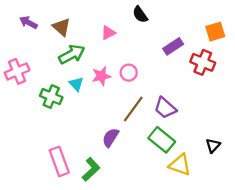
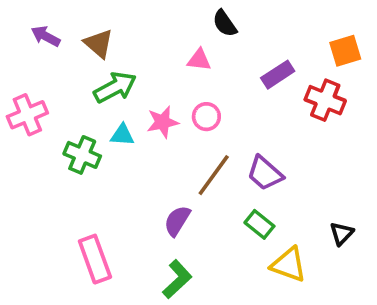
pink triangle: (108, 33) -> (199, 60), moved, turned 35
cyan triangle: (76, 84) -> (122, 135), turned -42
green rectangle: (162, 140) -> (259, 224), size x0.7
green L-shape: (91, 169) -> (177, 279), moved

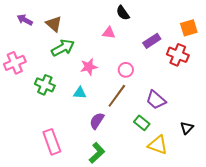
pink circle: (206, 117) -> (126, 70), moved
cyan triangle: (122, 135) -> (80, 93), moved
purple trapezoid: (265, 173) -> (156, 100), moved

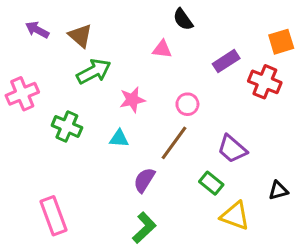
black triangle: (187, 128) -> (278, 190), turned 32
pink rectangle: (52, 142) -> (54, 216), moved

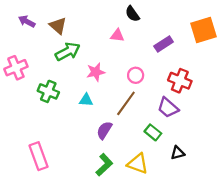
orange square: (281, 42) -> (203, 30), size x1.4
red cross: (265, 82) -> (180, 81), moved
black triangle: (278, 190) -> (178, 153), moved
yellow triangle: (235, 216) -> (138, 164), moved

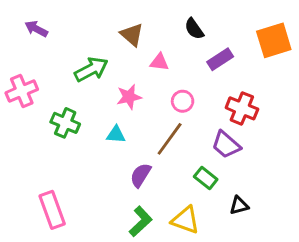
black semicircle: (132, 14) -> (194, 29), moved
brown triangle: (58, 26) -> (132, 35), moved
pink triangle: (117, 35) -> (159, 62), moved

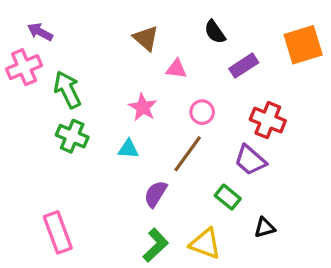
green arrow: (91, 69) -> (67, 90), moved, turned -88
pink cross: (22, 91) -> (24, 67), moved
pink star: (129, 97) -> (143, 107), turned -30

